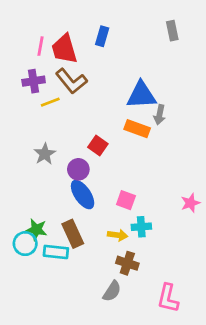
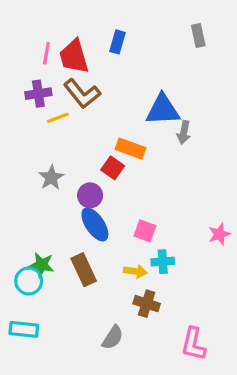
orange rectangle: (137, 129) -> (130, 149), moved
cyan rectangle: (56, 252) -> (24, 329), moved
gray semicircle: (112, 291) -> (113, 338), moved

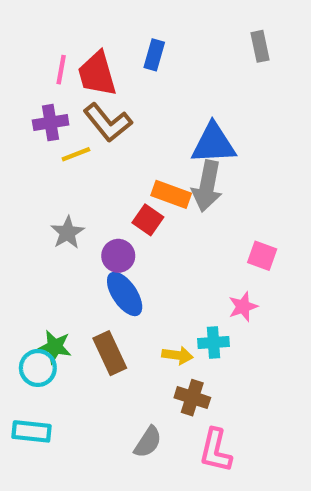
gray arrow: (184, 132) -> (207, 186), moved, size x1.6
pink square: (145, 231) -> (262, 256), moved
pink star: (219, 234) -> (243, 307), moved
pink L-shape: (193, 344) -> (216, 450), moved

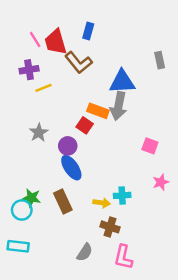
gray rectangle: (260, 46) -> (160, 60), moved
pink line: (61, 70) -> (35, 40), turned -42
brown L-shape: (108, 123) -> (79, 62), moved
pink star: (243, 307) -> (161, 182), moved

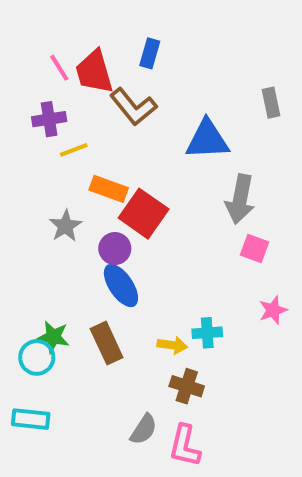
gray arrow: (118, 106) -> (240, 199), moved
orange rectangle: (98, 111) -> (109, 189), moved
red square: (85, 125) -> (144, 214), size x1.6
pink L-shape: (123, 257) -> (185, 446), moved

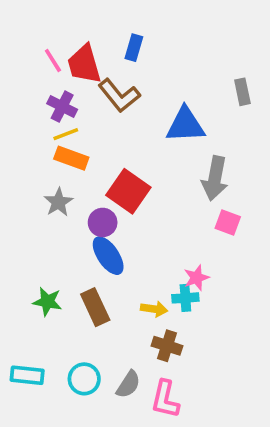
purple cross: (49, 119) -> (62, 107), moved, turned 36
orange rectangle: (109, 189) -> (71, 158), moved
pink star: (273, 310) -> (196, 278), moved
cyan circle: (37, 357) -> (84, 379), moved

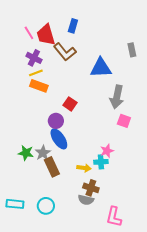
red square: (128, 191) -> (70, 104), size x0.6
gray star: (58, 202) -> (43, 153), moved
green star: (47, 302) -> (26, 153), moved
gray semicircle: (128, 384) -> (86, 200), moved, turned 70
pink L-shape: (165, 399) -> (114, 217), moved

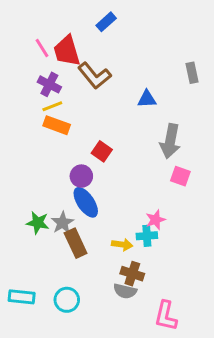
blue rectangle: (73, 26) -> (106, 22), moved, turned 32
blue triangle: (101, 68) -> (147, 99), size x0.6

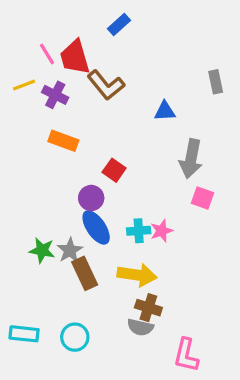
yellow line: (52, 106) -> (24, 85), moved
pink star: (156, 220) -> (162, 231), moved
cyan cross: (147, 236) -> (139, 231), moved
yellow arrow: (122, 245) -> (137, 275), size x1.6

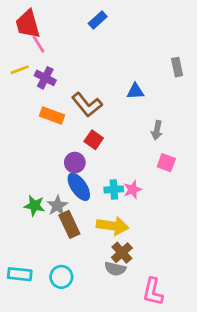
red trapezoid: (75, 57) -> (28, 24), moved
brown L-shape: (106, 85) -> (87, 105), moved
gray arrow: (191, 159) -> (157, 130), size x0.6
brown cross: (148, 308) -> (122, 253), turned 30

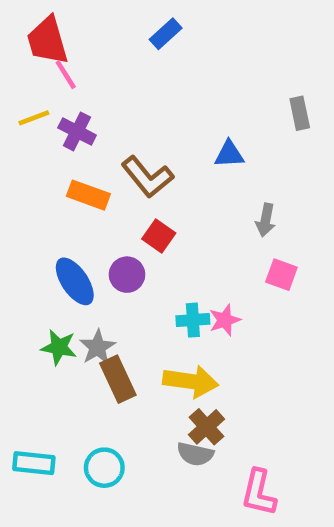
blue ellipse: (79, 187) -> (75, 281), moved

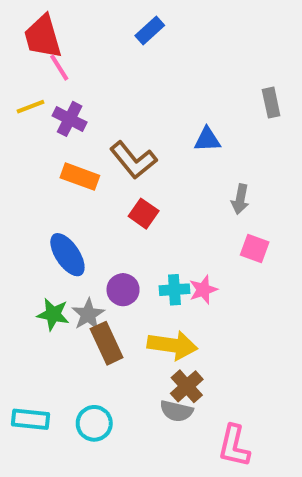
purple circle: (127, 275) -> (123, 290), moved

